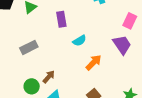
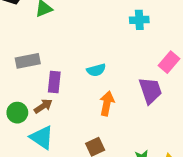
purple rectangle: (61, 19) -> (54, 82), moved
orange arrow: (94, 62) -> (107, 103), turned -48

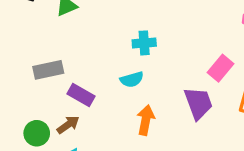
cyan cross: (139, 20) -> (144, 43), moved
purple rectangle: (54, 82) -> (81, 95), turned -65

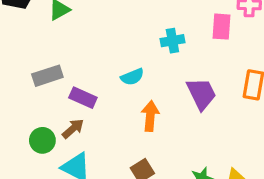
cyan cross: (144, 43) -> (172, 41), moved
pink rectangle: (220, 68) -> (221, 27), moved, turned -30

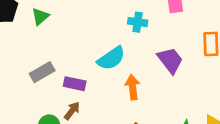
cyan cross: (172, 41) -> (138, 22), turned 30
cyan semicircle: (132, 77) -> (111, 58), size x1.5

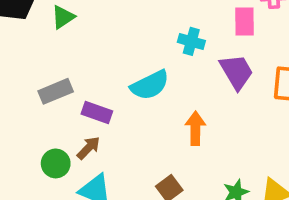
purple trapezoid: (170, 60) -> (237, 72), moved
orange arrow: (133, 87) -> (195, 128), moved

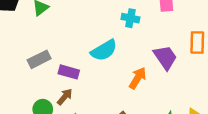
purple trapezoid: (237, 72) -> (165, 57), moved
orange arrow: (195, 128) -> (138, 78), turned 35

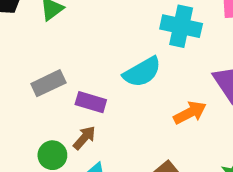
cyan cross: (130, 18) -> (181, 26), size x1.5
orange arrow: (138, 78) -> (190, 113), turned 30

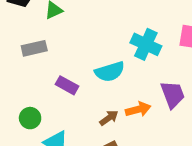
gray rectangle: (48, 83) -> (34, 48), moved
brown arrow: (84, 138) -> (109, 118), moved

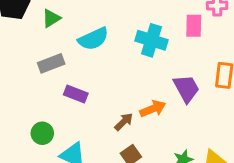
gray rectangle: (34, 48) -> (51, 63), moved
cyan semicircle: (110, 72) -> (93, 39), moved

